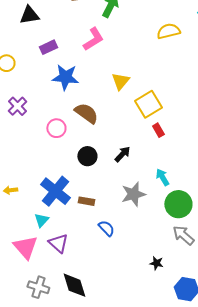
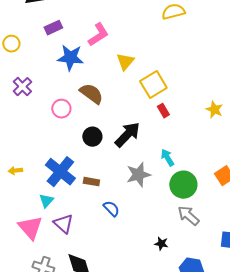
pink L-shape: (93, 39) -> (98, 35), moved
black arrow: (122, 154) -> (127, 135), size x1.6

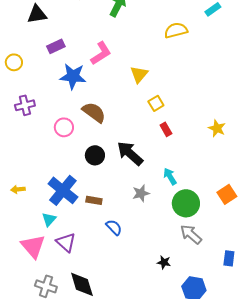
yellow triangle: (125, 62) -> (139, 74), moved
yellow square: (153, 85) -> (156, 103), size x0.6
purple cross: (22, 87) -> (25, 105), turned 30
black arrow: (127, 135) -> (130, 153), turned -92
gray star: (138, 175) -> (141, 193), size x0.7

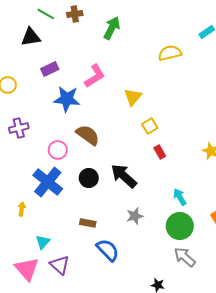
cyan arrow: (170, 176) -> (180, 197), moved
yellow arrow: (18, 189) -> (22, 209), moved, turned 104
blue cross: (63, 190) -> (48, 182), moved
blue semicircle: (114, 227) -> (108, 250), size x1.4

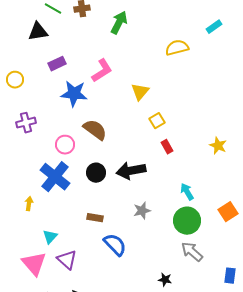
black arrow: (124, 176) -> (131, 171), turned -52

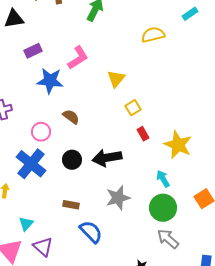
brown semicircle: (95, 130) -> (71, 117), size x0.7
yellow star: (218, 146) -> (178, 145), moved, size x1.6
gray star: (142, 211) -> (118, 198), size x1.4

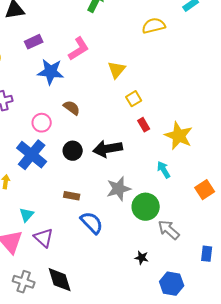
green circle: (163, 208) -> (146, 207), moved

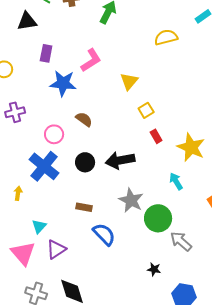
purple rectangle: (34, 42) -> (46, 53), turned -54
gray star: (119, 189) -> (131, 200), turned -30
purple triangle: (44, 238) -> (56, 249), turned 45

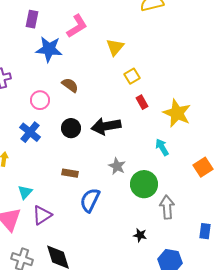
blue cross: (44, 166) -> (30, 132), size x0.7
gray star: (131, 200) -> (117, 166), size x0.7
blue semicircle: (104, 234) -> (90, 200), turned -110
gray arrow: (181, 241) -> (167, 207), turned 45

